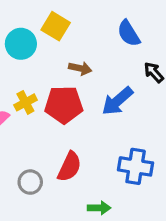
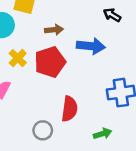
blue arrow: (117, 101) -> (91, 46), turned -116
yellow cross: (25, 102) -> (18, 58), moved

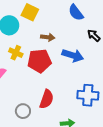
yellow cross: (18, 58) -> (16, 53), turned -32

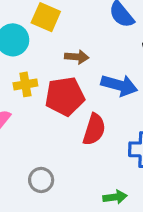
yellow cross: (16, 53) -> (25, 84), turned -32
red semicircle: (47, 99) -> (94, 129), moved

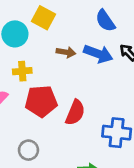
blue arrow: (119, 85) -> (98, 54), moved
red pentagon: (65, 96) -> (41, 101), moved

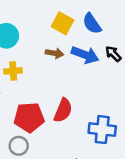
yellow square: (43, 18) -> (62, 23), moved
red pentagon: (41, 101) -> (29, 117), moved

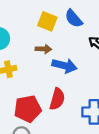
blue arrow: (85, 55) -> (64, 66), moved

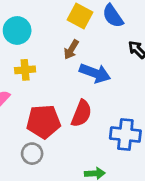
brown arrow: (43, 49) -> (71, 50), turned 112

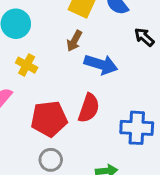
yellow cross: (25, 70) -> (27, 65), turned 36
gray circle: (32, 154) -> (51, 160), moved

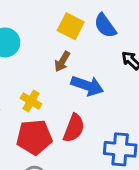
yellow cross: (27, 65) -> (31, 101), moved

